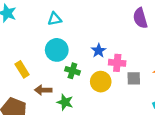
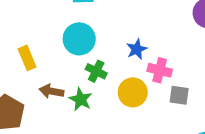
green star: (65, 102) -> (81, 99), moved

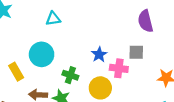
cyan circle: (79, 39) -> (42, 54), moved
gray square: (179, 95) -> (136, 52), moved

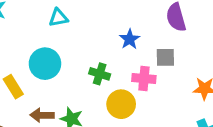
blue star: (99, 54) -> (130, 39), moved
green cross: (70, 75) -> (100, 74), moved

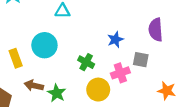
pink cross: (144, 79) -> (120, 73), turned -36

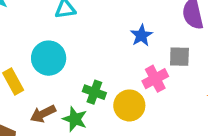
green cross: (86, 62) -> (94, 92), moved
brown arrow: (34, 86) -> (43, 114), turned -30

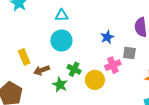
cyan circle: (49, 58) -> (61, 40), moved
brown arrow: (43, 114) -> (42, 70), moved

